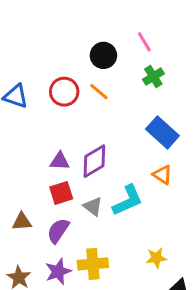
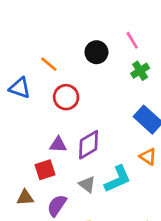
red circle: (64, 92) -> (66, 97), moved
orange line: (99, 92) -> (49, 64), moved
red square: (61, 193) -> (45, 170), moved

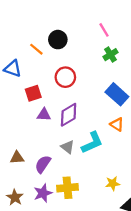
black circle: (96, 52) -> (58, 40), moved
red circle: (66, 97) -> (65, 77), moved
red square: (45, 170) -> (33, 93), moved

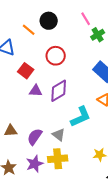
pink line: (104, 30) -> (86, 19), moved
red square: (33, 93) -> (26, 71), turned -35
gray triangle: (68, 147) -> (59, 135), moved

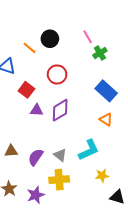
cyan L-shape: (81, 117) -> (89, 150), moved
purple star: (35, 164) -> (36, 195), moved

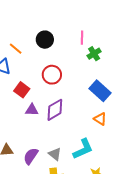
pink line: (88, 37) -> (82, 38), turned 32
orange line: (29, 48) -> (16, 49), moved

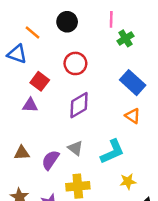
purple triangle: (32, 110) -> (30, 105), moved
gray triangle: (55, 154) -> (75, 148), moved

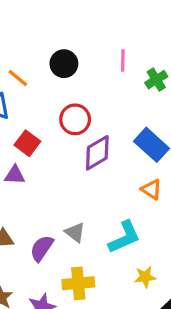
green cross: (125, 38) -> (156, 80), moved
purple diamond: (79, 105) -> (97, 153), moved

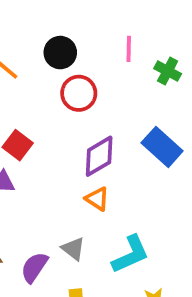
green cross: (156, 80) -> (168, 71), turned -30
red circle: (75, 119) -> (79, 93), moved
orange triangle: (151, 189) -> (97, 199), moved

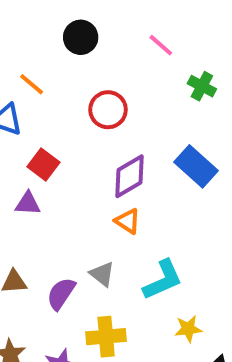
pink line: (129, 49) -> (161, 45), moved, turned -50
black circle: (60, 53) -> (81, 37), moved

